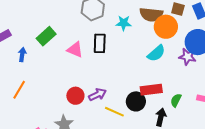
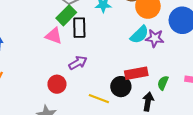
green rectangle: (46, 36) -> (66, 15), moved
purple star: (188, 57) -> (155, 38), moved
purple arrow: (97, 95) -> (78, 63), moved

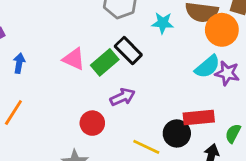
green rectangle: (66, 15) -> (105, 62), moved
black rectangle: (79, 28) -> (128, 51), turned -48
pink triangle: (54, 36) -> (74, 59), moved

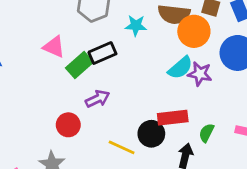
black rectangle: (128, 51) -> (102, 53), turned -68
pink triangle: (74, 59) -> (54, 47), moved

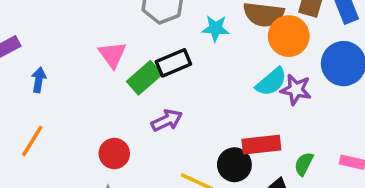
pink triangle: (54, 47) -> (112, 55), turned 30
red circle: (68, 125) -> (114, 154), moved

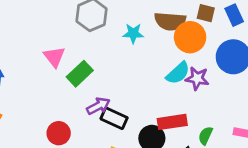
black rectangle: (173, 63) -> (114, 118), moved, turned 50

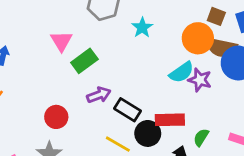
brown semicircle: (170, 21) -> (222, 47), moved
cyan star: (133, 33) -> (142, 28), turned 30
black rectangle: (114, 118) -> (128, 110), moved

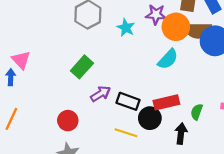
pink triangle: (61, 41) -> (21, 60), moved
purple star: (200, 80) -> (156, 14), moved

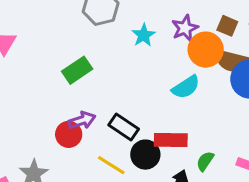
purple star: (156, 14) -> (185, 28), turned 30
purple arrow: (101, 94) -> (82, 120), moved
red circle: (68, 121) -> (69, 134), moved

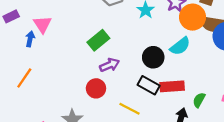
purple arrow: (82, 120) -> (110, 65), moved
black rectangle: (124, 127) -> (149, 85), moved
black circle: (145, 155) -> (153, 57), moved

